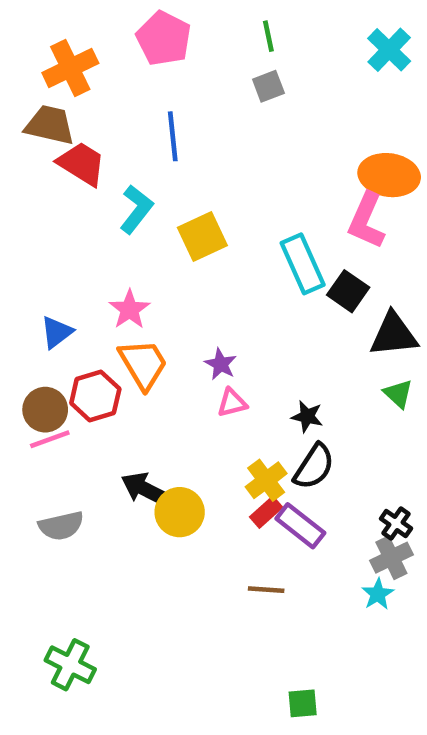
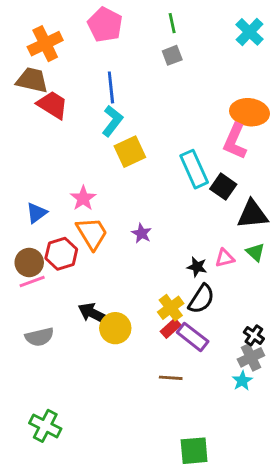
cyan L-shape: (136, 209) -> (112, 121), moved
pink triangle: (232, 403) -> (225, 258), moved
green square: (303, 703) -> (194, 451), size x1.5

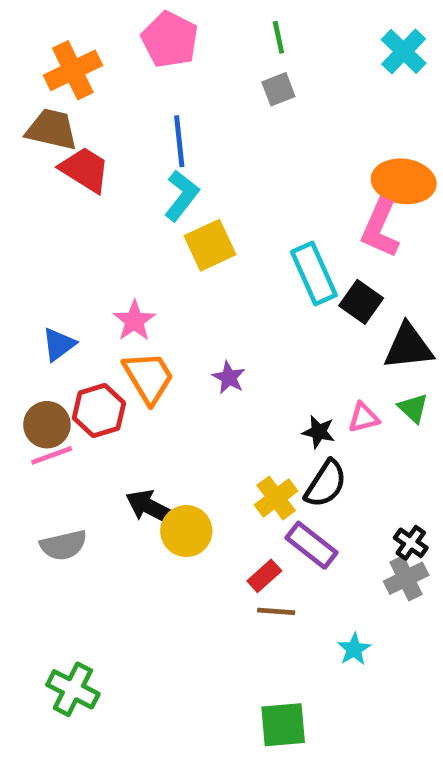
red rectangle: (171, 328) -> (264, 576), moved
cyan star: (242, 381) -> (354, 649), moved
green square: (194, 451) -> (283, 725), moved

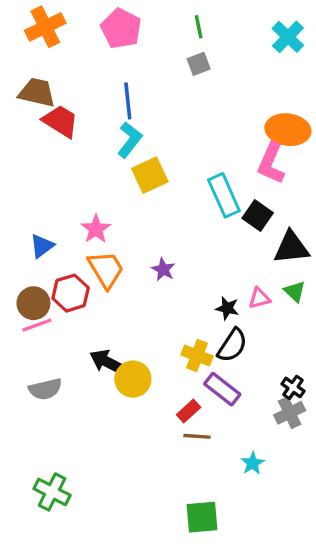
orange cross: (73, 70) -> (45, 27), moved
yellow cross: (276, 498) -> (197, 355), turned -32

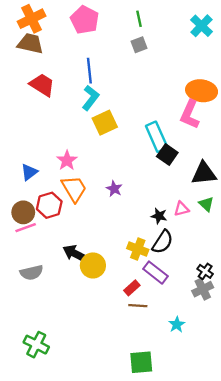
brown trapezoid: (37, 93) -> (30, 43), moved
black square: (258, 216) -> (167, 154), moved

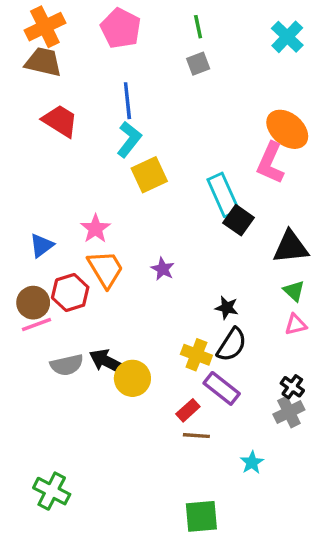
orange ellipse: (202, 91) -> (287, 129), turned 32
pink triangle: (181, 209) -> (296, 325), moved
gray semicircle: (32, 273) -> (67, 365), moved

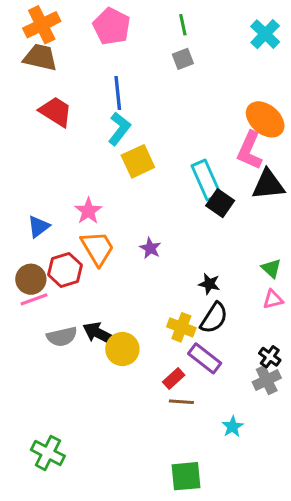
black triangle: (291, 247) -> (268, 185), moved

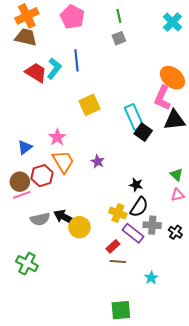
cyan L-shape: (119, 129) -> (54, 68), moved
gray cross: (267, 380) -> (152, 225), moved, turned 30
green cross: (48, 453) -> (27, 264), moved

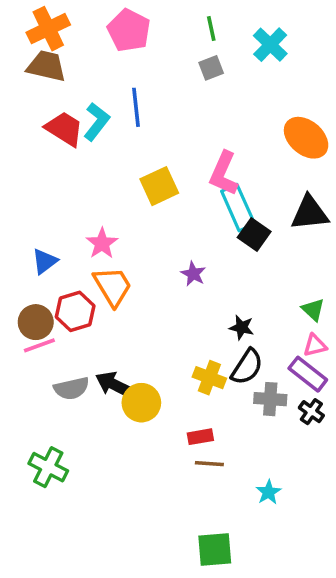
cyan cross: (172, 22) -> (270, 45), moved
pink L-shape: (162, 98) -> (224, 174), moved
purple star: (98, 161) -> (193, 274), moved
purple rectangle: (133, 233) -> (308, 374), moved
red rectangle: (113, 246) -> (200, 437), turned 32

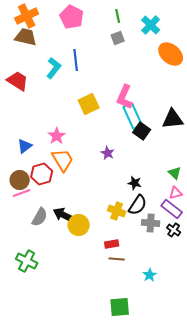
red trapezoid: (64, 129) -> (18, 81), moved
orange ellipse: (306, 138) -> (171, 54), moved
gray semicircle: (72, 388) -> (40, 217), turned -48

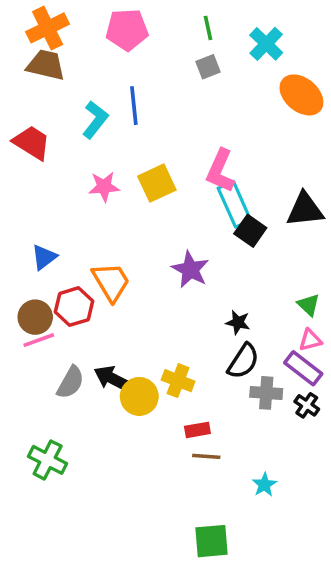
pink pentagon: (72, 17) -> (127, 30), turned -30
pink star: (57, 136) -> (104, 187), moved, turned 30
purple star: (108, 153) -> (190, 270), size x1.5
yellow cross: (117, 211) -> (178, 381), moved

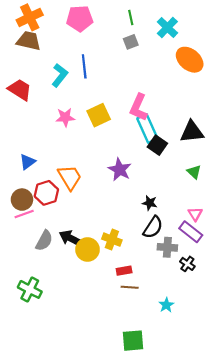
green triangle: (309, 305) -> (194, 172), moved
pink triangle: (310, 340) -> (195, 214), turned -48
black cross: (307, 405) -> (187, 264), moved

